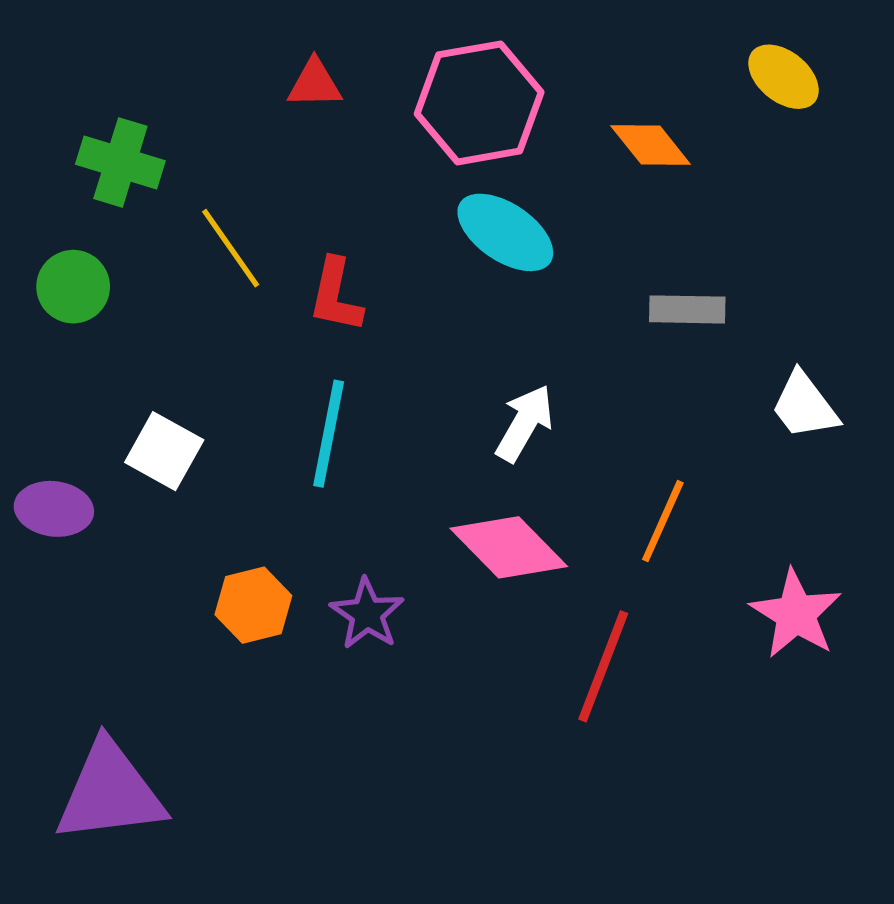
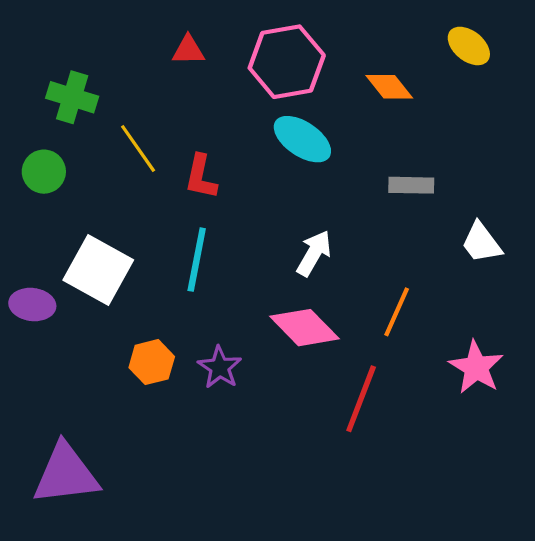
white square: (164, 451) -> (98, 270), size x1.5

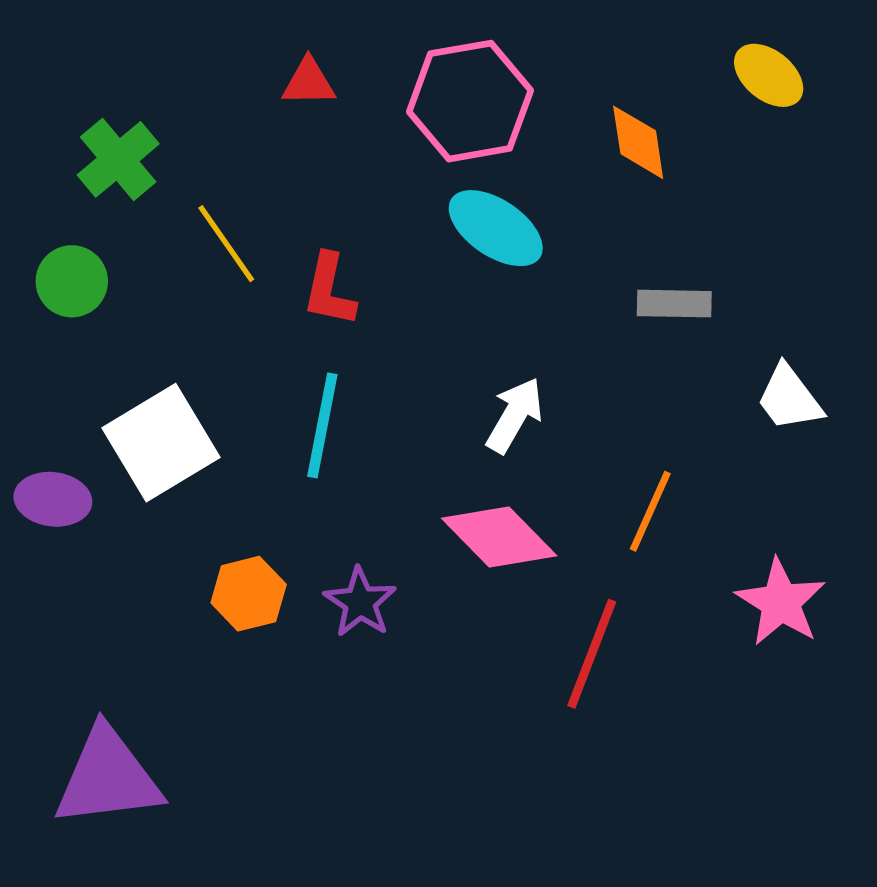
orange diamond: (389, 87) -> (638, 142), turned 30
green cross: (72, 97) -> (118, 159), turned 33
white square: (98, 270) -> (161, 443), turned 30

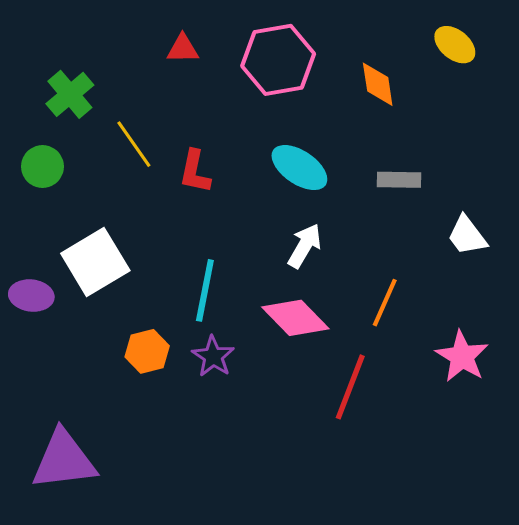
cyan ellipse: (496, 228) -> (299, 168), moved
cyan line: (322, 425) -> (205, 290), moved

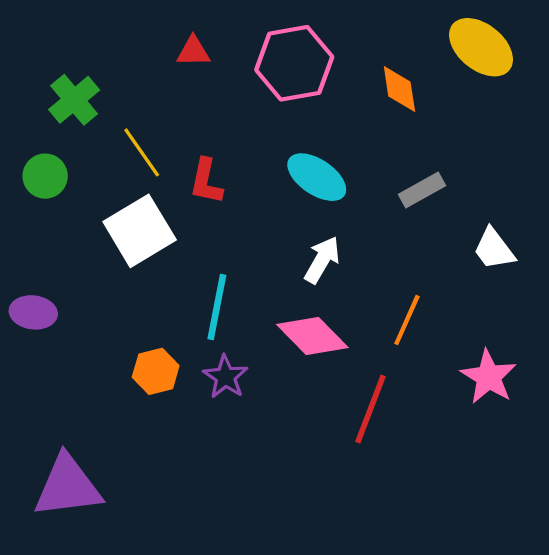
yellow ellipse: (455, 45) -> (481, 47), size x1.5
gray rectangle: (399, 180) -> (422, 190), turned -30
white square: (95, 262) -> (140, 231), moved

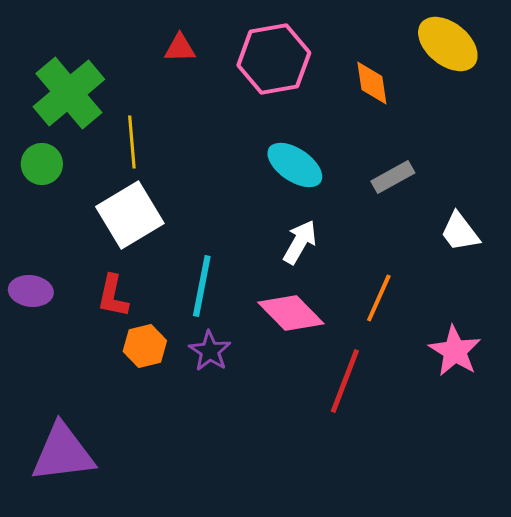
green cross: (74, 100) -> (69, 93), size x1.5
yellow line: (142, 152) -> (132, 142), turned 30
red L-shape: (206, 181) -> (113, 296), moved

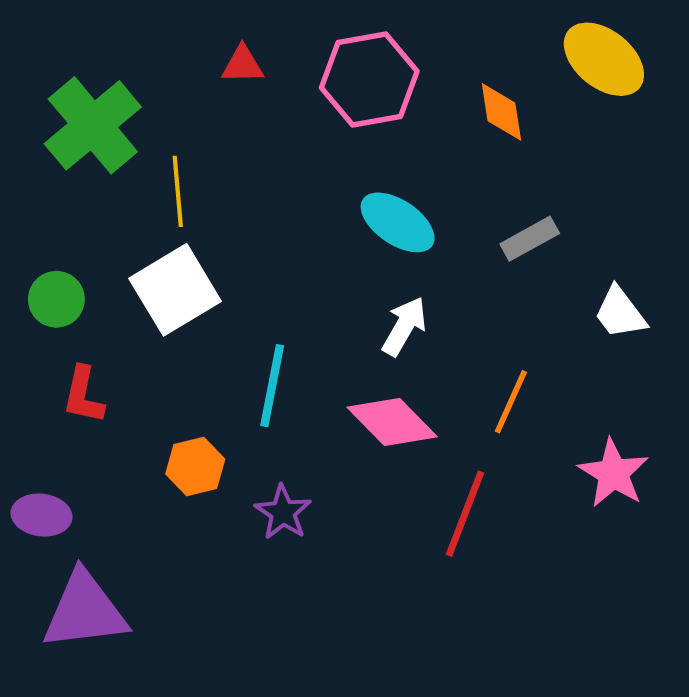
green circle: (42, 164) -> (56, 299), moved
purple ellipse: (31, 291) -> (42, 515), moved
red L-shape: (113, 296) -> (83, 395), moved
purple star: (210, 351) -> (283, 512), moved

